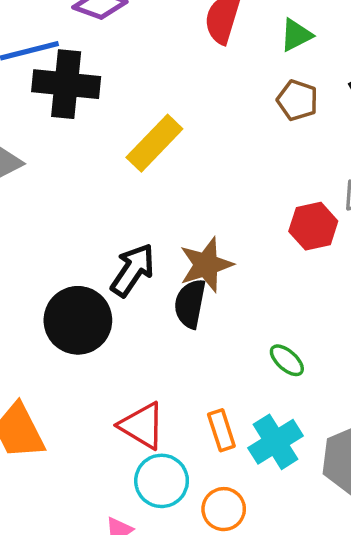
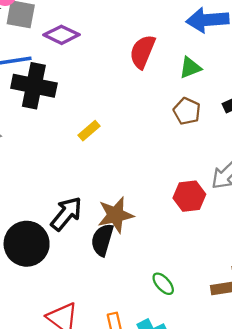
yellow rectangle: (154, 143) -> (89, 131), size x0.6

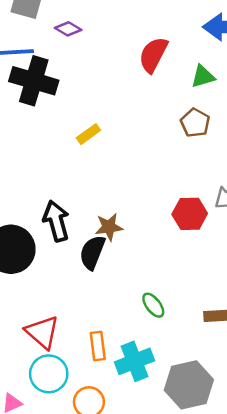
purple diamond: (61, 35) -> (68, 29), size x0.7
black arrow: (66, 214) -> (56, 221), turned -60
brown star: (116, 215) -> (109, 227), size x0.7

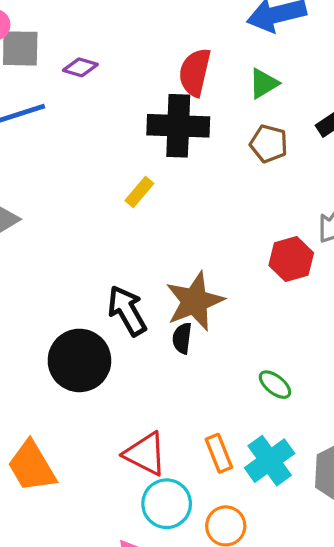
black cross: (34, 81) -> (178, 126), moved
brown star: (109, 227) -> (195, 301), size x1.6
black semicircle: (92, 252) -> (182, 338), size x0.7

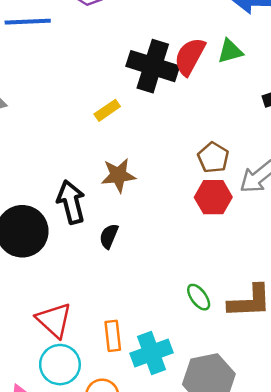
red semicircle: (195, 72) -> (190, 56), moved
brown pentagon: (269, 144) -> (213, 158), moved
brown star: (195, 301) -> (118, 175), moved, size x0.7
green ellipse: (275, 385) -> (199, 297), moved

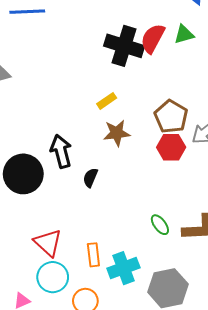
yellow rectangle: (107, 110) -> (107, 101), moved
brown pentagon: (213, 158) -> (171, 117), size x1.4
brown star: (118, 175) -> (117, 133), moved

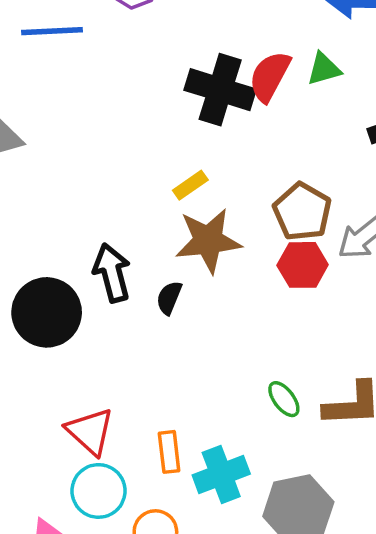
brown star: (117, 133) -> (208, 241), size x1.4
black semicircle: (90, 178) -> (169, 298), moved

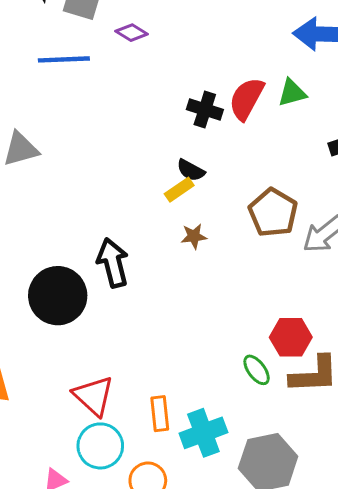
black cross: (220, 90) -> (205, 110), size x0.6
brown star: (208, 241) -> (194, 236), size x0.5
red hexagon: (303, 265) -> (291, 337), moved
black semicircle: (169, 298) -> (191, 170), moved, turned -84

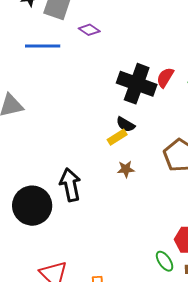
red semicircle: (247, 99) -> (165, 78), size x0.7
black cross: (205, 110) -> (137, 84), size x1.6

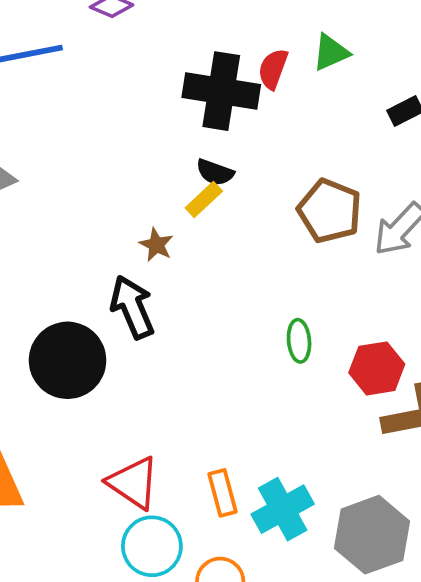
brown star: (126, 169) -> (156, 245), moved, turned -30
green ellipse: (165, 261) -> (299, 341), moved, turned 40

